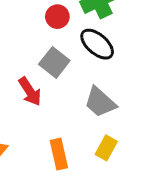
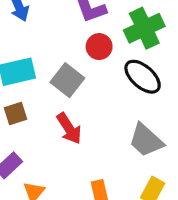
gray square: (54, 62) -> (67, 80), moved

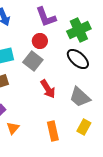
red circle: (99, 47) -> (40, 41), moved
red arrow: (69, 129) -> (48, 89), moved

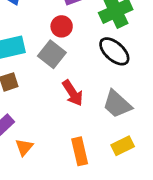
yellow rectangle: (84, 127) -> (123, 146), turned 35

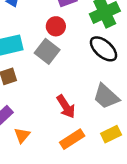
red arrow: (73, 93) -> (66, 107), moved
orange rectangle: (80, 151) -> (72, 139), turned 70

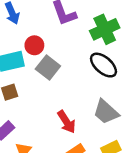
red circle: (56, 26) -> (34, 45), moved

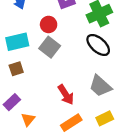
red circle: (34, 45) -> (49, 24), moved

